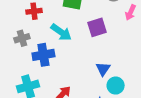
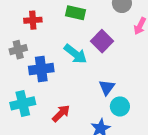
purple square: (97, 27) -> (102, 41), turned -30
cyan arrow: (61, 32) -> (75, 54), moved

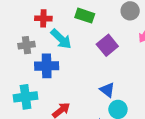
cyan arrow: (75, 54) -> (61, 39), moved
blue triangle: (107, 87) -> (107, 90), turned -35

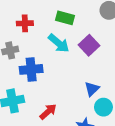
cyan arrow: (61, 39) -> (59, 43), moved
blue triangle: (107, 90) -> (92, 89), turned 42

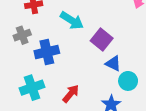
purple square: (89, 45) -> (102, 39), moved
blue triangle: (92, 89) -> (113, 63), turned -42

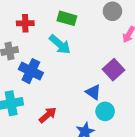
purple square: (102, 39) -> (114, 70), moved
blue cross: (47, 52) -> (31, 71), turned 30

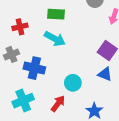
blue triangle: (93, 92) -> (105, 74), moved
cyan circle: (105, 111) -> (73, 83), moved

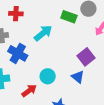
green rectangle: (56, 14) -> (69, 17), moved
cyan arrow: (55, 39) -> (43, 33), turned -84

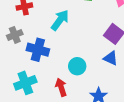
red arrow: (29, 91) -> (61, 87), turned -56

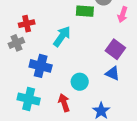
gray cross: (15, 35) -> (16, 43), moved
cyan cross: (25, 83) -> (29, 99), turned 35

